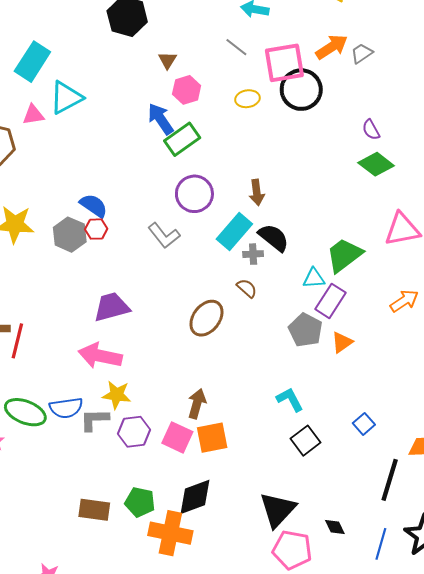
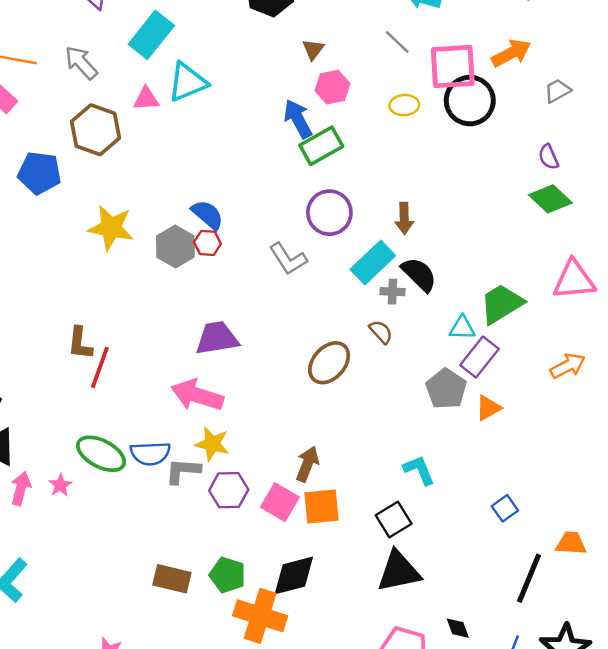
gray trapezoid: (362, 53) -> (558, 91), moved
black square: (305, 441) -> (394, 519), moved
black triangle: (278, 510) -> (399, 571), moved, turned 30

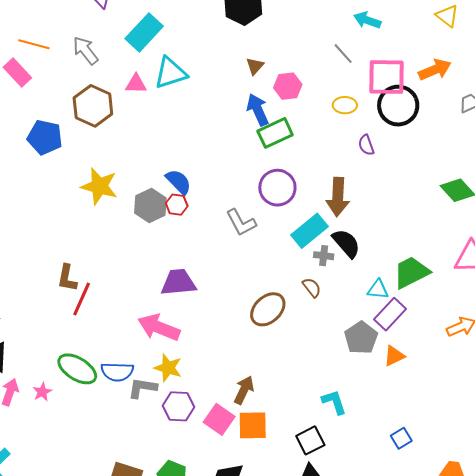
brown triangle: (313, 49) -> (255, 66), moved
purple semicircle: (549, 157) -> (366, 145), moved
brown arrow: (404, 218) -> (338, 197), size x1.5

